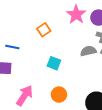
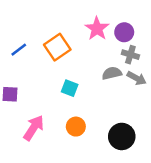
orange square: (44, 30) -> (57, 47), size x1.5
blue line: (12, 47) -> (19, 50), moved, turned -48

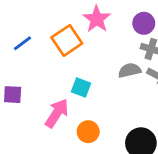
pink star: (97, 29) -> (97, 19), moved
pink arrow: (34, 128) -> (57, 113), moved

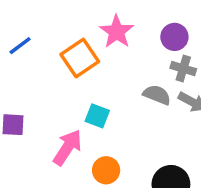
blue line: (23, 43) -> (20, 46), moved
gray semicircle: (130, 70) -> (157, 95), turned 35

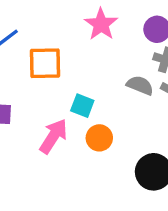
orange square: (80, 58) -> (45, 63), moved, turned 33
orange circle: (106, 170) -> (99, 138), moved

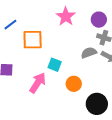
gray semicircle: (140, 85) -> (89, 53), turned -42
orange circle: (99, 138) -> (74, 84), moved

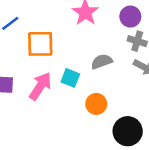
gray semicircle: (89, 53) -> (102, 62), moved
pink arrow: (38, 83) -> (40, 86), moved

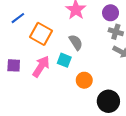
orange square: (40, 44) -> (41, 34), turned 30
gray semicircle: (102, 62) -> (76, 42), moved, turned 77

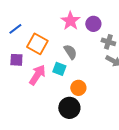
purple circle: (111, 13) -> (93, 24), moved
purple square: (14, 65) -> (16, 60), moved
black circle: (108, 101) -> (69, 108), moved

